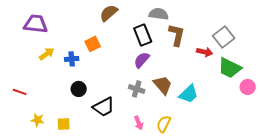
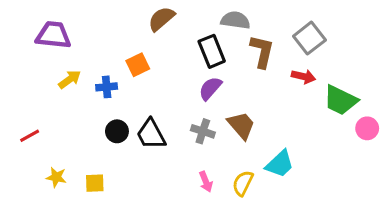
gray square: (224, 37) -> (309, 38), moved
red line: (20, 92) -> (30, 136), turned -48
cyan trapezoid: (189, 94) -> (280, 164), moved
black trapezoid: (104, 107) -> (151, 134), moved, turned 90

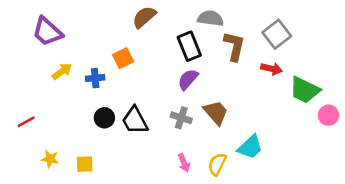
purple trapezoid: (53, 35) -> (47, 32), turned -144

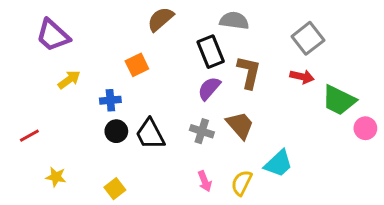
brown L-shape: (234, 46) -> (249, 72), moved
blue cross: (95, 78) -> (110, 100), moved
yellow square: (85, 164) -> (115, 189), moved, turned -36

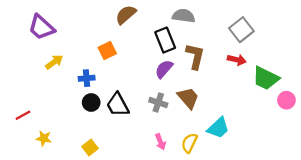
red line: (29, 136) -> (23, 115), moved

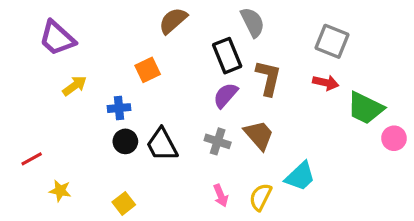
gray semicircle: (184, 16) -> (253, 22), turned 55
gray square: (241, 30) -> (332, 41), turned -30

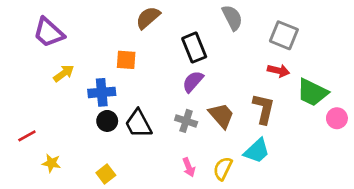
gray semicircle: (253, 22) -> (232, 18), moved
orange square: (148, 70) -> (126, 60), turned 30
brown L-shape: (268, 78) -> (264, 109), moved
blue cross: (119, 108) -> (102, 92), size x1.4

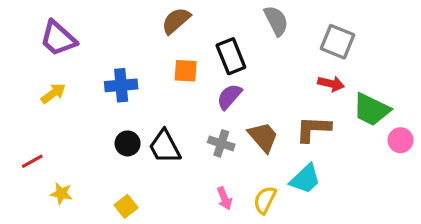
orange square: (126, 60) -> (186, 71), moved
yellow arrow: (64, 73) -> (53, 93), moved
blue cross: (102, 92) -> (121, 85), moved
brown L-shape: (264, 109) -> (313, 129), turned -100

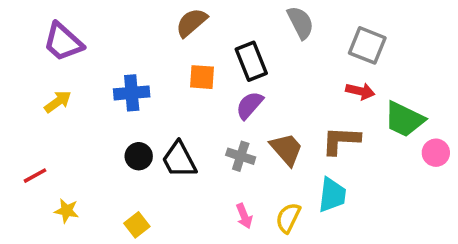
cyan trapezoid: (305, 179) -> (332, 195), turned -40

